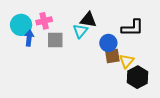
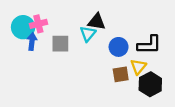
pink cross: (44, 21) -> (38, 24), moved
black L-shape: (132, 28) -> (149, 45), moved
brown square: (112, 56) -> (121, 74), moved

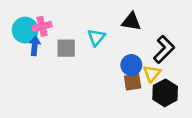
black triangle: (97, 22) -> (131, 22), moved
black L-shape: (149, 45) -> (164, 49), turned -45
blue circle: (119, 47) -> (131, 65), moved

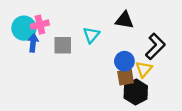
black hexagon: (165, 93) -> (136, 92), moved

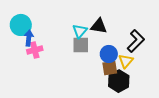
black triangle: (124, 20) -> (99, 26), moved
pink cross: (40, 25) -> (35, 50), moved
gray square: (63, 45) -> (81, 45), moved

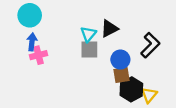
cyan circle: (21, 25) -> (30, 15), moved
black triangle: (99, 26) -> (109, 29), turned -36
yellow triangle: (126, 61) -> (149, 95), moved

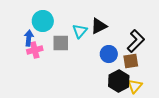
cyan circle: (30, 15) -> (43, 21), moved
gray square: (89, 50) -> (61, 43), moved
brown square: (121, 75) -> (131, 61), moved

